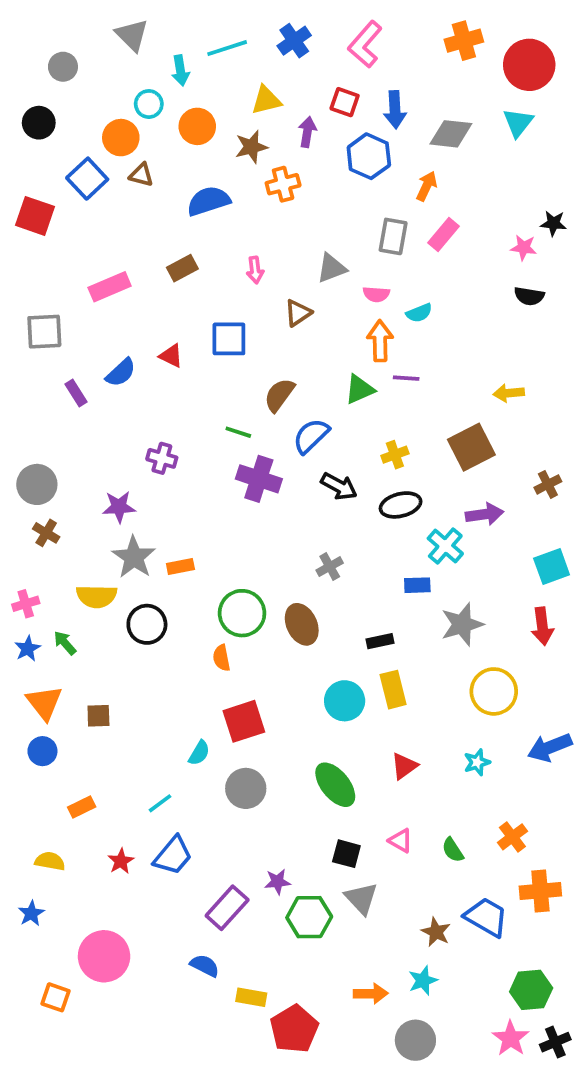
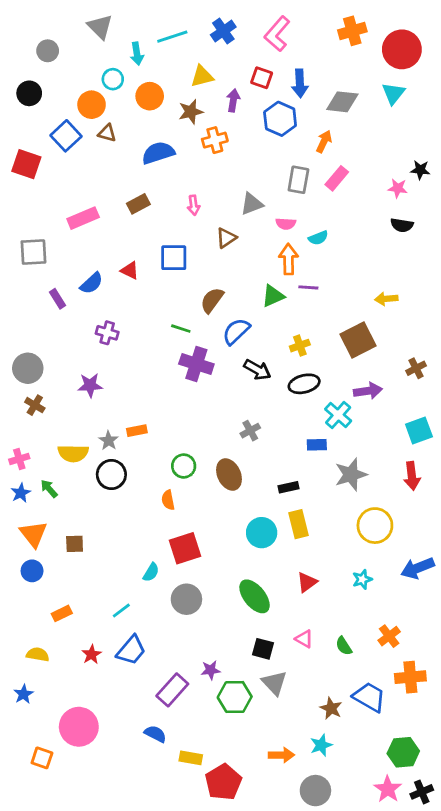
purple cross: (162, 458) -> (107, 333), moved
gray star: (134, 557) -> (109, 441), moved, size x0.6
green circle: (242, 613) -> (184, 466), size x0.7

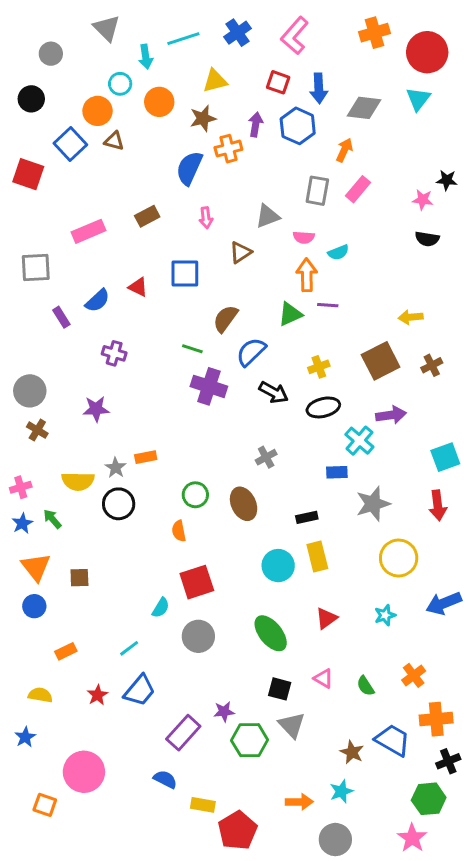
purple arrow: (233, 100) -> (256, 124), moved
blue semicircle: (158, 153) -> (189, 168), moved, turned -48
brown cross: (416, 368) -> (432, 365), moved
black cross: (422, 792) -> (448, 761), moved

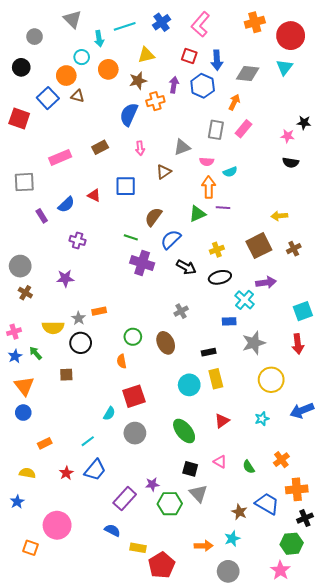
brown square: (79, 578) -> (66, 375), moved

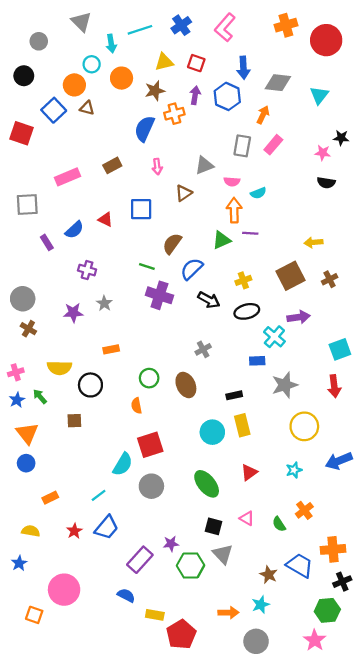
red square: (189, 56) -> (196, 63), moved
cyan triangle: (284, 67) -> (319, 95), moved
gray star: (79, 318) -> (104, 303), moved
cyan semicircle: (109, 414) -> (123, 464), size x1.5
orange cross: (281, 460) -> (304, 510), moved

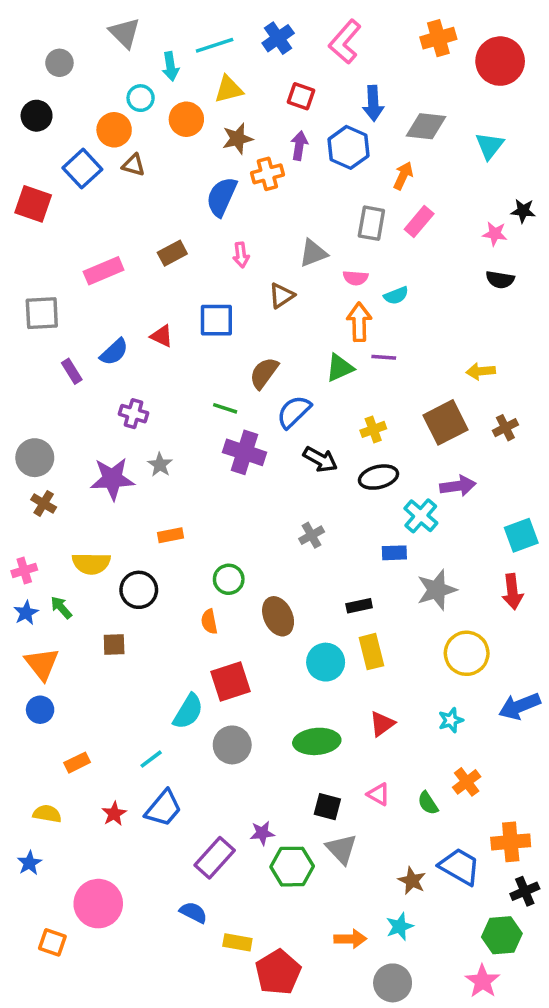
yellow triangle: (164, 62) -> (229, 89), moved
purple star: (73, 313) -> (112, 479), size x1.4
brown ellipse: (186, 385) -> (278, 616), moved
green ellipse: (207, 484) -> (317, 741), turned -56

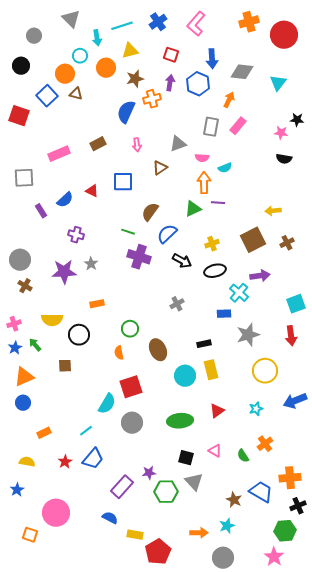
orange triangle: (42, 664) -> (24, 377), turned 45

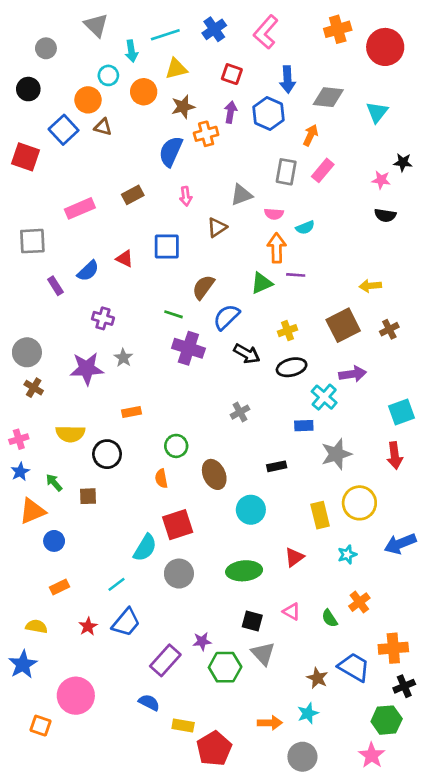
green arrow: (35, 345) -> (54, 483), moved
yellow rectangle: (211, 370) -> (320, 515), moved
blue circle: (23, 403) -> (54, 541), moved
blue star: (17, 490) -> (23, 664), size x1.5

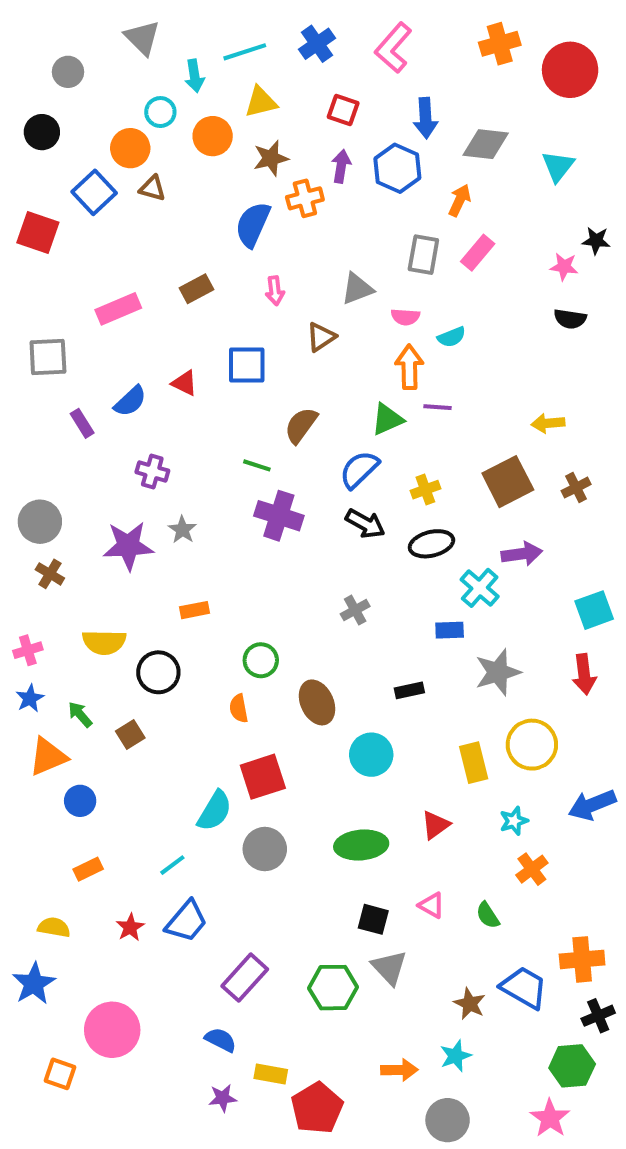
blue semicircle: (226, 317) -> (359, 469), moved
brown square: (88, 496) -> (130, 735), turned -30
orange cross: (359, 602) -> (532, 869), moved
purple star: (202, 641) -> (223, 1098), moved

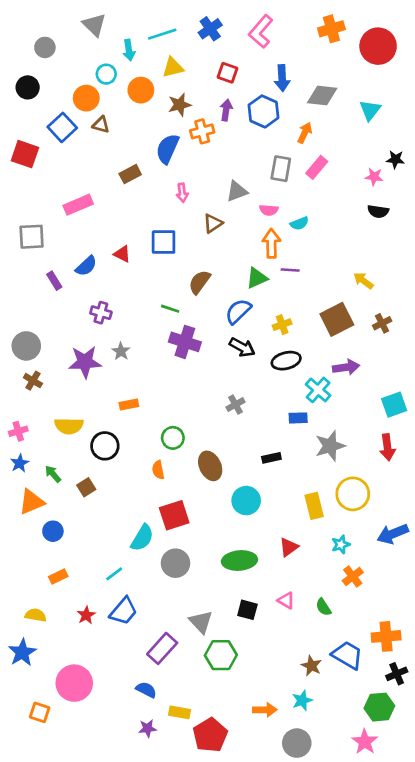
brown rectangle: (197, 289) -> (130, 174), moved
yellow arrow: (548, 423) -> (363, 281), turned 42
gray triangle: (389, 968) -> (201, 622), moved

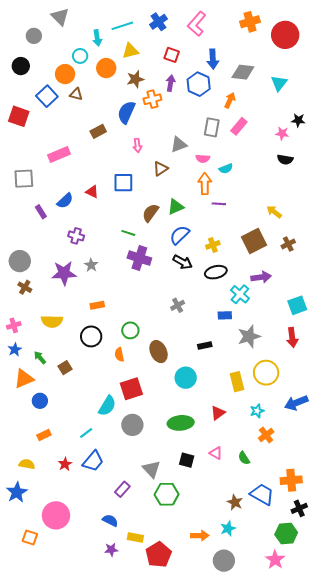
gray triangle: (94, 25) -> (60, 17), moved
green triangle: (257, 278) -> (176, 207), moved
black circle: (105, 446) -> (91, 336), moved
purple rectangle: (162, 648) -> (122, 489), size x0.7

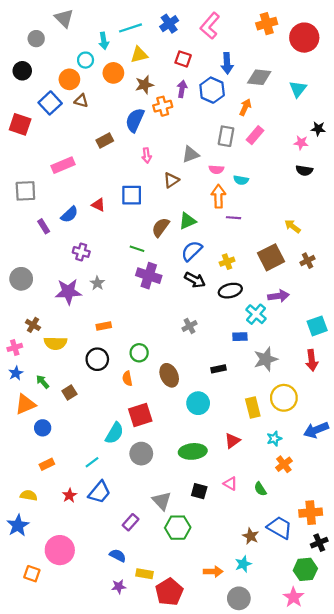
cyan semicircle: (226, 169) -> (241, 180), turned 32
brown cross: (25, 287) -> (33, 325), moved

